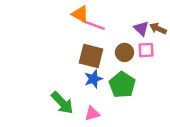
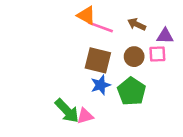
purple triangle: (141, 28) -> (165, 36), moved, turned -42
brown arrow: (158, 28) -> (137, 24), moved
pink triangle: (92, 114) -> (85, 116), moved

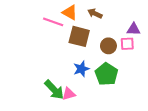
brown arrow: (137, 24) -> (95, 13), moved
pink line: (101, 27) -> (53, 22), moved
brown square: (98, 60) -> (79, 36), moved

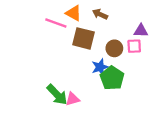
blue star: (81, 69) -> (100, 67), moved

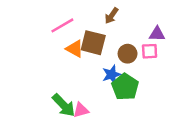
orange triangle: (74, 13) -> (75, 49), moved
brown arrow: (100, 14) -> (112, 16), turned -80
pink line: (56, 23) -> (62, 25), turned -50

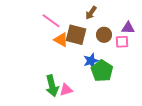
pink line: (62, 25) -> (51, 21), turned 66
brown circle: (128, 54) -> (104, 35), moved
green arrow: (64, 105) -> (52, 86), turned 30

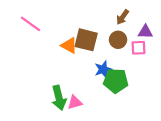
brown arrow: (91, 13) -> (123, 17), moved
pink line: (51, 21) -> (30, 24), moved
green pentagon: (102, 71) -> (116, 81), turned -30

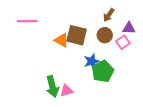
pink line: (30, 24) -> (27, 21), turned -36
pink square: (138, 48) -> (123, 42), turned -32
green pentagon: (116, 81) -> (103, 71), turned -30

